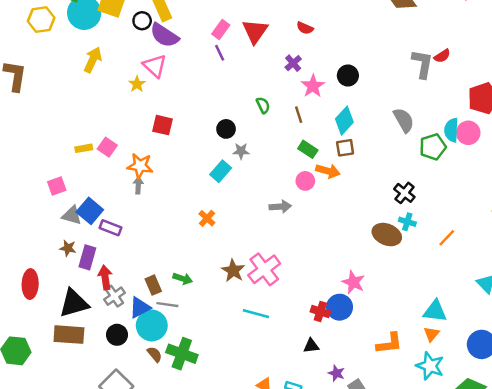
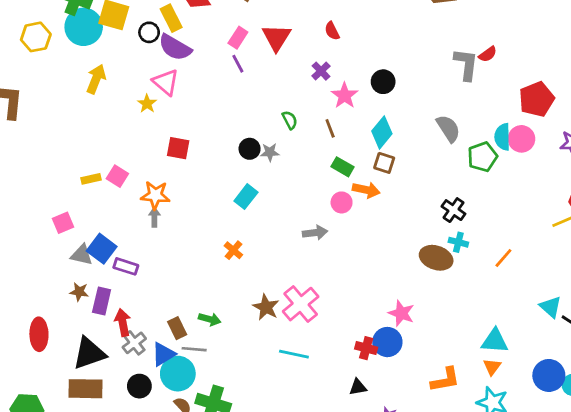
red semicircle: (305, 28) -> (332, 31), turned 42
brown square: (345, 148) -> (384, 163), turned 30
gray star: (241, 151) -> (270, 152), moved

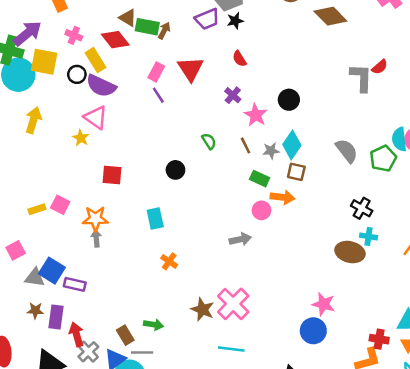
gray semicircle: (448, 128) -> (347, 151), moved
gray star: (270, 152) -> (271, 151), moved
cyan rectangle: (246, 197) -> (155, 218), moved, turned -45
red cross: (366, 348) -> (379, 339), moved

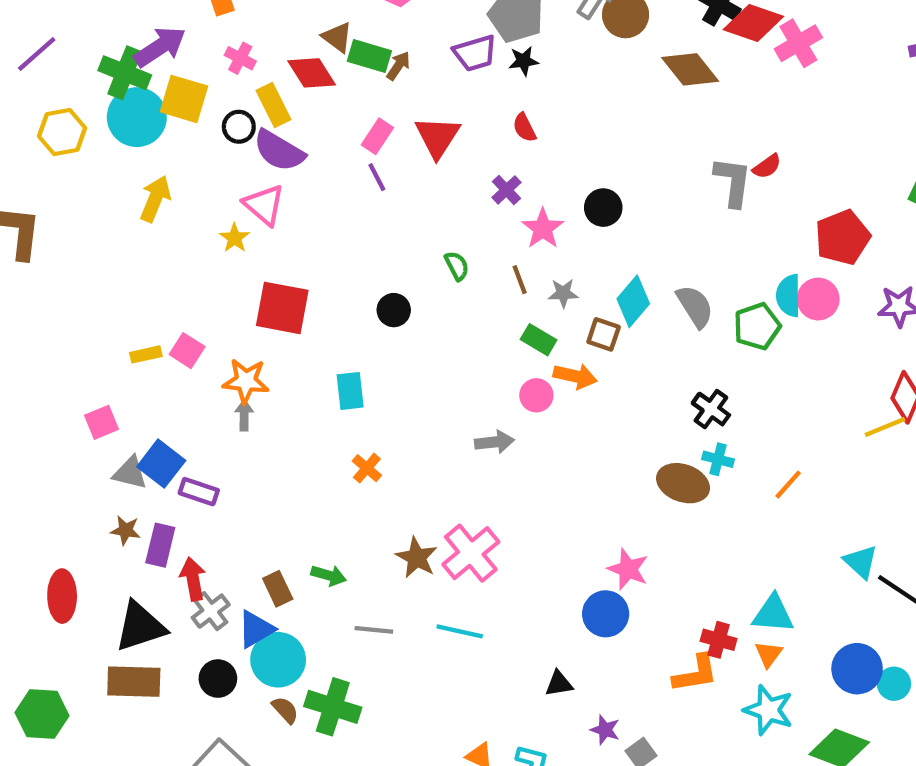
cyan diamond: (292, 145) -> (633, 301), moved
red square: (112, 175) -> (282, 308), size x1.5
gray line: (142, 353) -> (374, 630), moved

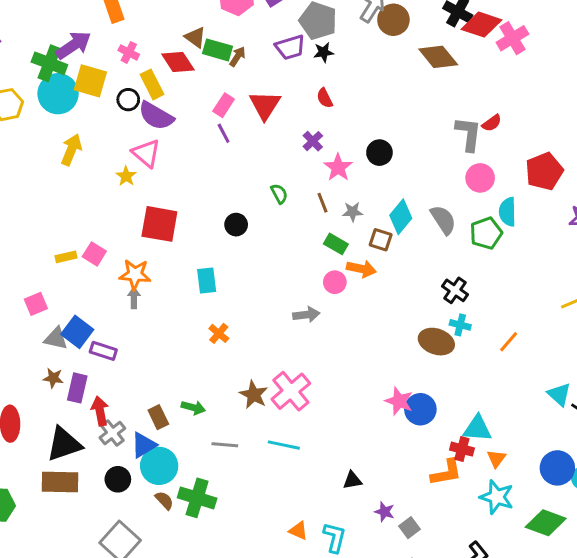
pink circle: (818, 299) -> (480, 178), moved
blue circle: (606, 614) -> (420, 409), moved
cyan triangle: (773, 614) -> (477, 429), moved

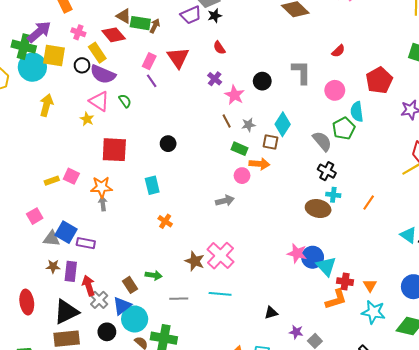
gray L-shape: (468, 134) -> (301, 72), moved
green semicircle: (279, 194) -> (125, 101), moved
gray semicircle: (443, 220) -> (322, 141), moved
cyan triangle: (477, 429) -> (326, 266), moved, turned 50

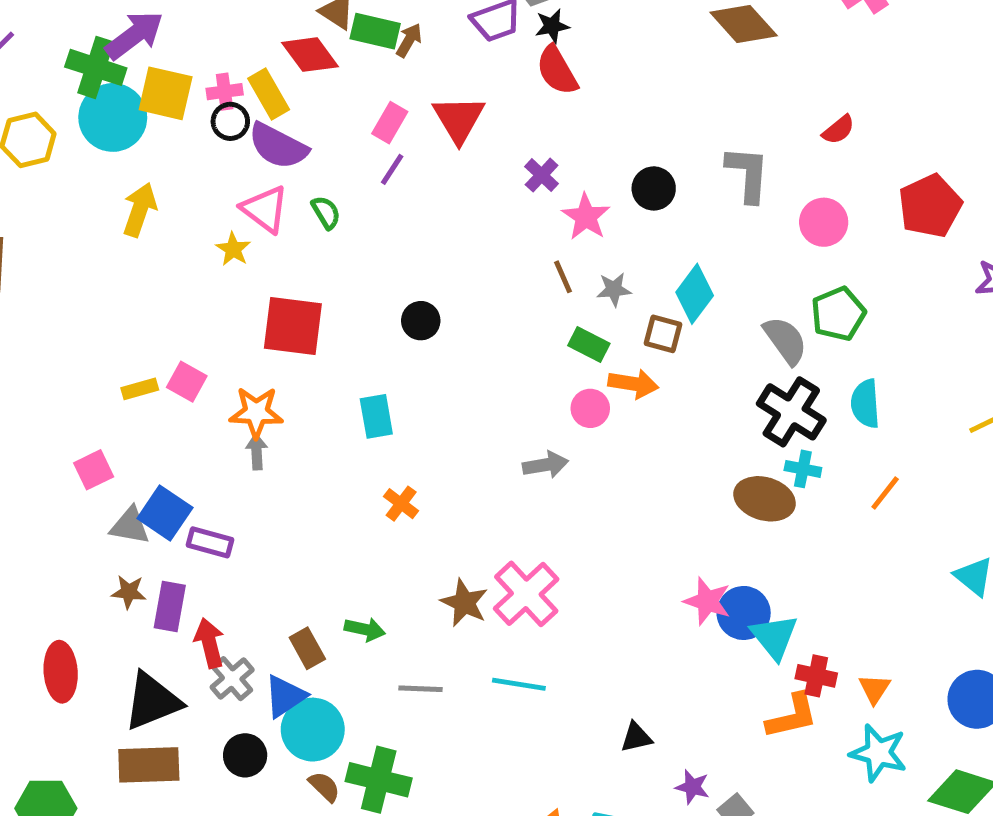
pink cross: (78, 32) -> (225, 92), moved, turned -32
red semicircle: (219, 48) -> (557, 70), moved, size x1.5
purple line: (152, 81) -> (392, 169), turned 64
cyan semicircle: (357, 112) -> (865, 404), moved
black cross: (327, 171) -> (791, 412), size x1.5

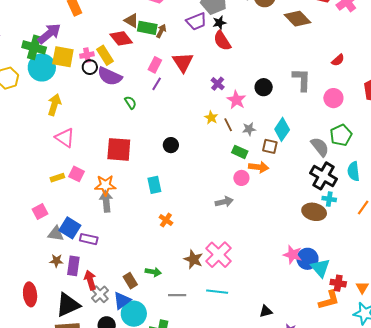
pink triangle: (265, 209) -> (65, 138), moved
yellow star: (233, 249) -> (211, 118), moved
gray arrow: (257, 452) -> (106, 201), size x1.5

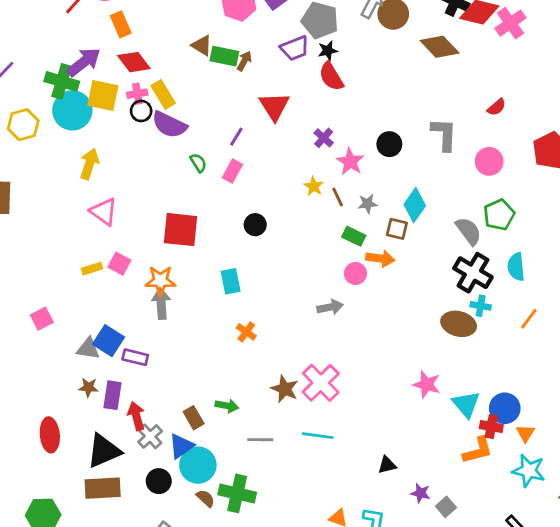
red diamond: (121, 38) -> (134, 62), moved
pink rectangle: (155, 65) -> (232, 171), moved
pink square: (40, 211) -> (42, 319), moved
blue circle: (307, 259) -> (505, 408), moved

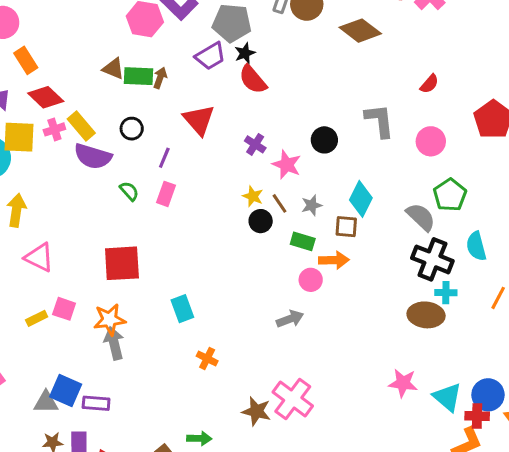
black circle: (141, 111) -> (132, 129), moved
black circle: (255, 225) -> (261, 221), moved

